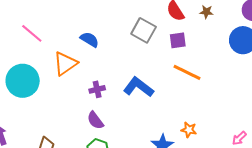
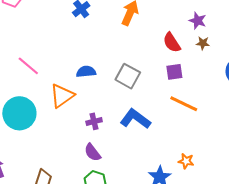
gray square: (144, 30) -> (128, 76), moved
blue semicircle: (89, 40) -> (86, 72), turned -36

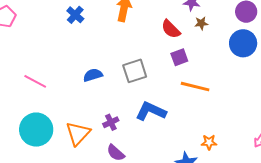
gray square: (128, 76) -> (135, 71), turned -35
orange triangle: (62, 96) -> (78, 133), moved

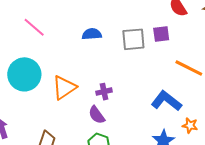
purple square: (179, 57) -> (161, 34), moved
blue L-shape: (151, 111) -> (166, 101), moved
purple cross: (111, 122) -> (104, 92), moved

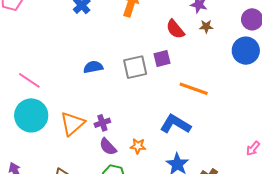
pink line: (34, 27) -> (29, 80), moved
purple cross: (104, 92) -> (102, 123), moved
orange star: (190, 125) -> (138, 146), moved

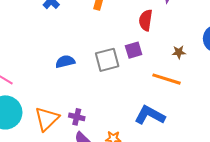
brown star: (206, 26) -> (179, 52), moved
red semicircle: (175, 29) -> (146, 20), turned 50
purple cross: (102, 123) -> (77, 117), turned 35

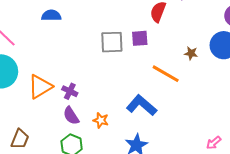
brown star: (179, 52) -> (191, 53), moved
blue semicircle: (65, 62) -> (51, 15), moved

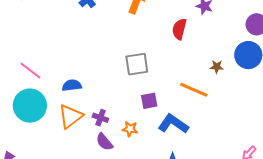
blue semicircle: (51, 15) -> (72, 85), moved
purple square: (140, 38) -> (149, 101), moved
orange star: (101, 120) -> (130, 129), moved

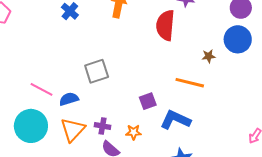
red semicircle: (179, 29) -> (165, 25), size x1.4
gray square: (137, 64) -> (97, 71), moved
pink line: (30, 71) -> (41, 89), moved

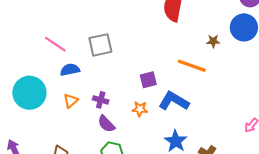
pink line: (41, 89) -> (55, 44), moved
orange triangle: (73, 130) -> (71, 101), size x0.6
orange star: (134, 132) -> (140, 109), moved

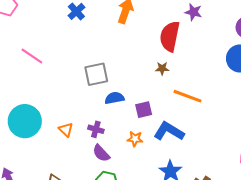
brown star: (213, 41) -> (162, 68), moved
pink line: (55, 44) -> (32, 56), moved
blue semicircle: (70, 70) -> (114, 98), moved
orange triangle: (71, 101) -> (66, 130), turned -35

